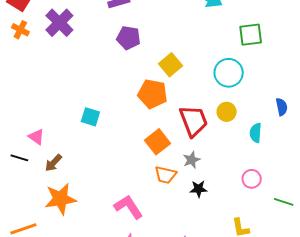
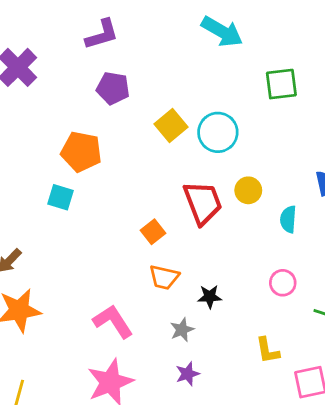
cyan circle: (229, 73) -> (218, 132), moved
orange pentagon: (153, 94) -> (81, 152), moved
orange square: (158, 142) -> (153, 232), size x0.7
gray star: (192, 160) -> (182, 330), moved

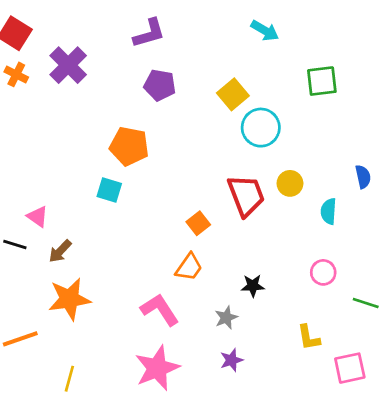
cyan arrow: (222, 32) -> (265, 31), size x0.7
yellow square: (171, 125) -> (233, 94), moved
orange trapezoid: (164, 277) -> (189, 267), moved, turned -68

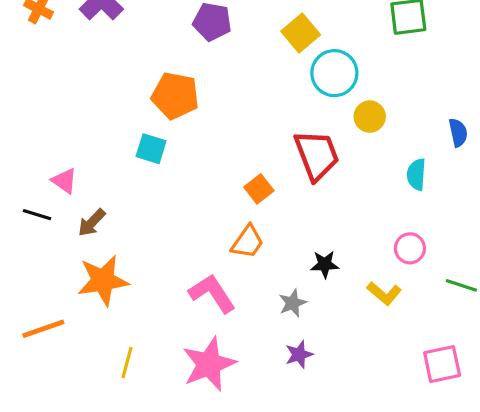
yellow circle: (290, 183) -> (370, 117), moved
yellow L-shape: (309, 338) -> (384, 293), moved, turned -40
yellow line: (69, 379) -> (127, 362), moved

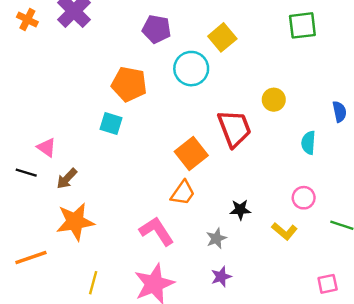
cyan circle: (334, 73) -> (191, 69), moved
orange square: (259, 189) -> (191, 153), size x1.5
pink square: (442, 364) -> (328, 284), size x0.7

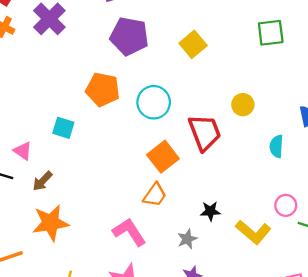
purple pentagon: (157, 29) -> (129, 36), size x1.4
cyan circle: (191, 69) -> (154, 102), moved
cyan square: (111, 124) -> (63, 128), moved
pink circle: (304, 198) -> (286, 205), moved
yellow L-shape: (285, 231) -> (253, 232), size x1.4

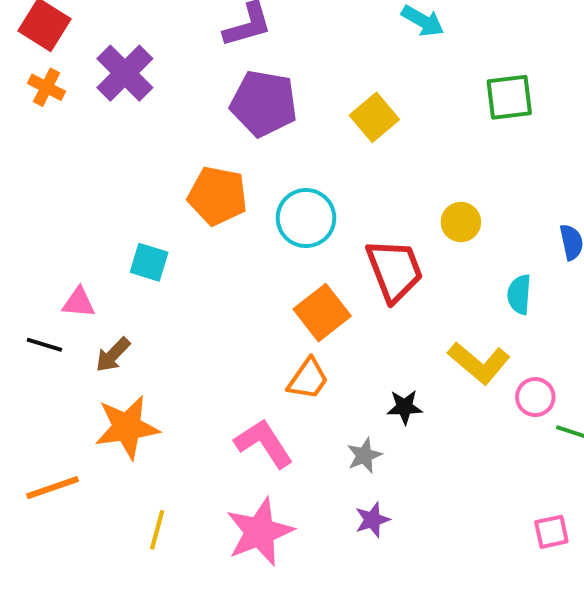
pink triangle: (23, 151) -> (79, 303), turned -30
yellow L-shape: (253, 232) -> (479, 363), moved

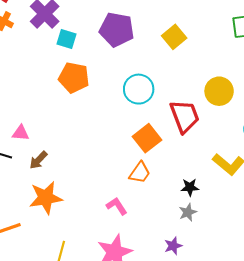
orange pentagon: (217, 196) -> (74, 78), moved
yellow circle: (461, 222) -> (219, 91), size x1.4
cyan square: (149, 262) -> (67, 39), moved
pink L-shape: (264, 443) -> (117, 206), size x0.7
gray star: (364, 455) -> (188, 212), moved

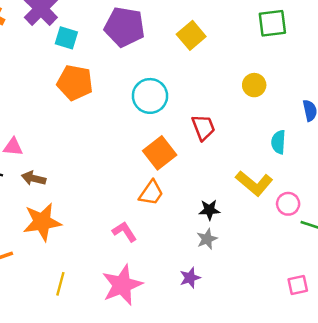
yellow circle: (219, 91) -> (254, 85), moved, size x0.7
red trapezoid: (185, 116) -> (203, 127), size x0.7
brown arrow: (38, 160) -> (34, 178), turned 60

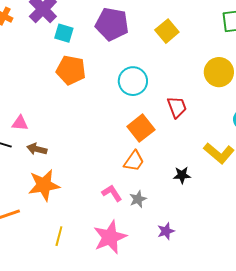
yellow circle: (254, 85) -> (219, 72), size x1.5
gray star: (207, 239) -> (138, 199), moved

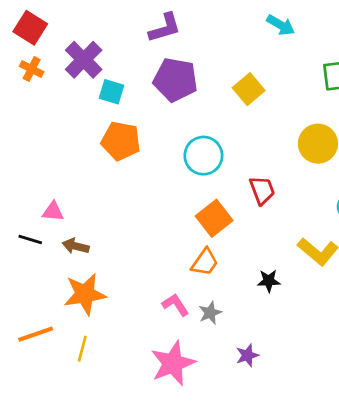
yellow line: (59, 236) -> (82, 349), moved

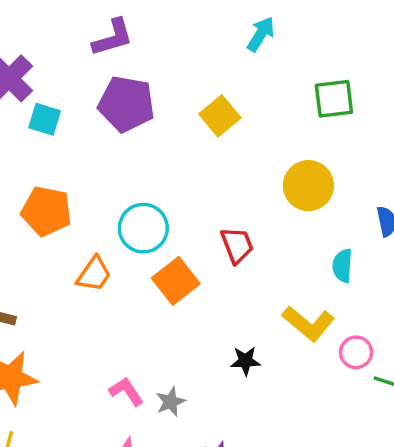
cyan arrow: (281, 25) -> (261, 34), turned -88
orange pentagon: (121, 141) -> (46, 211), moved
cyan circle: (203, 156) -> (143, 228), moved
orange trapezoid: (205, 262) -> (94, 274), moved

